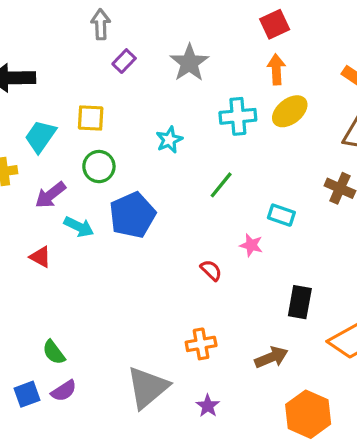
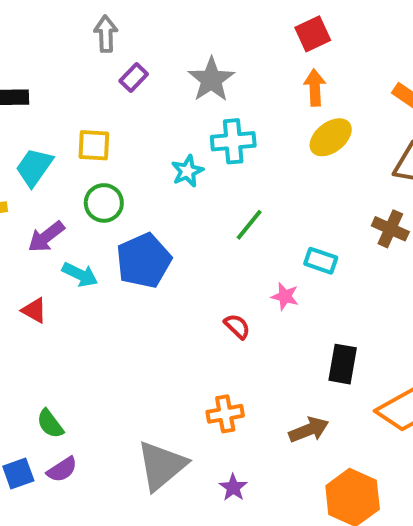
cyan cross: (238, 116) -> (233, 141), moved

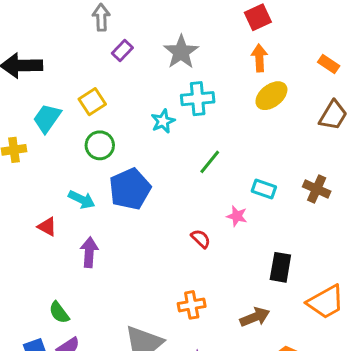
yellow square: (94, 145) -> (92, 102), turned -36
brown cross: (390, 229) -> (317, 189), moved
purple arrow: (46, 237) -> (89, 252), moved, turned 132

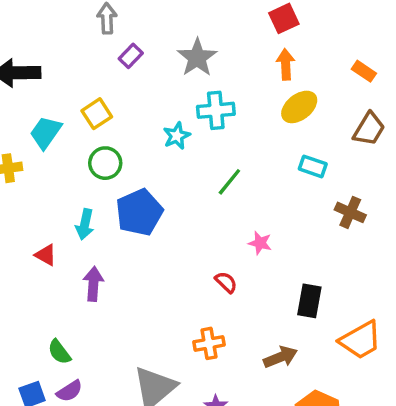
cyan rectangle: (264, 189) -> (313, 166), moved
cyan arrow: (82, 200) -> (85, 224), turned 76
red semicircle: (201, 239) -> (226, 282), moved

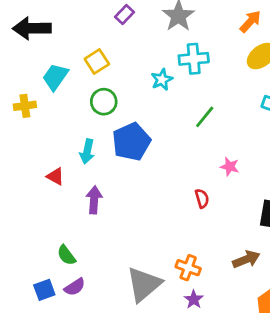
orange arrow: (286, 64) -> (250, 21), turned 45
red semicircle: (226, 282) -> (202, 198), turned 30
orange cross: (209, 343) -> (188, 268), moved, turned 30

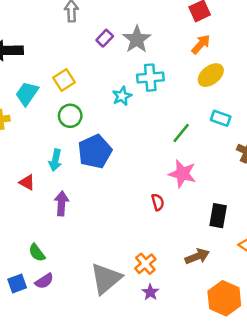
purple rectangle: (125, 15) -> (105, 38), moved
green line: (205, 117) -> (181, 133), moved
pink star: (230, 167) -> (182, 174), size x1.6
orange cross: (188, 268) -> (145, 264), turned 30

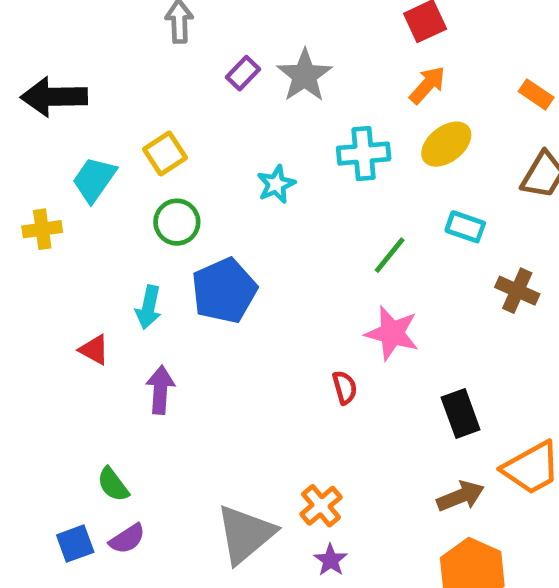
cyan cross: (150, 78) -> (364, 154), moved
black rectangle: (218, 216) -> (461, 414), turned -30
brown arrow: (197, 256) -> (461, 496), moved

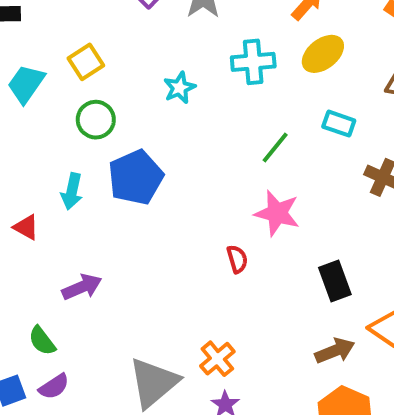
purple arrow: (160, 390) -> (82, 287), moved, turned 63

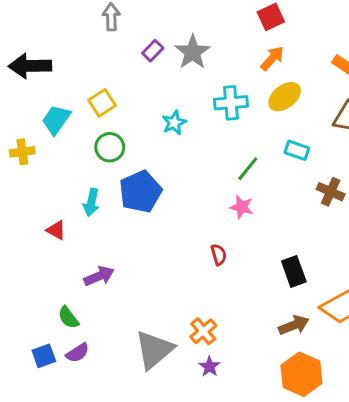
pink star: (277, 213) -> (242, 207), moved, size x0.7

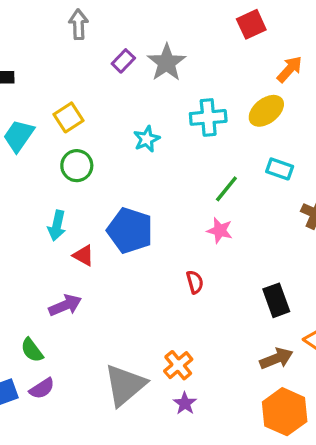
orange arrow: (272, 58) -> (290, 69), moved
blue pentagon: (140, 192) -> (130, 230), moved, turned -30
red triangle: (56, 230) -> (83, 255), moved

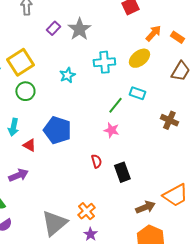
yellow square: (68, 117) -> (20, 62), size x1.5
cyan rectangle: (280, 169) -> (137, 93), moved
black rectangle: (276, 300) -> (122, 172), moved

